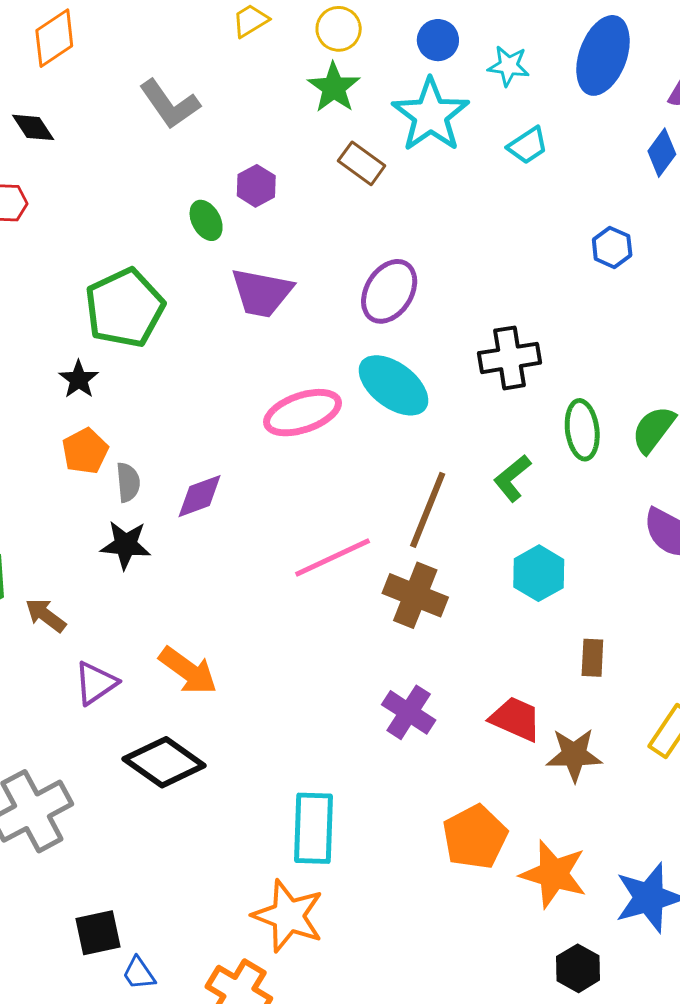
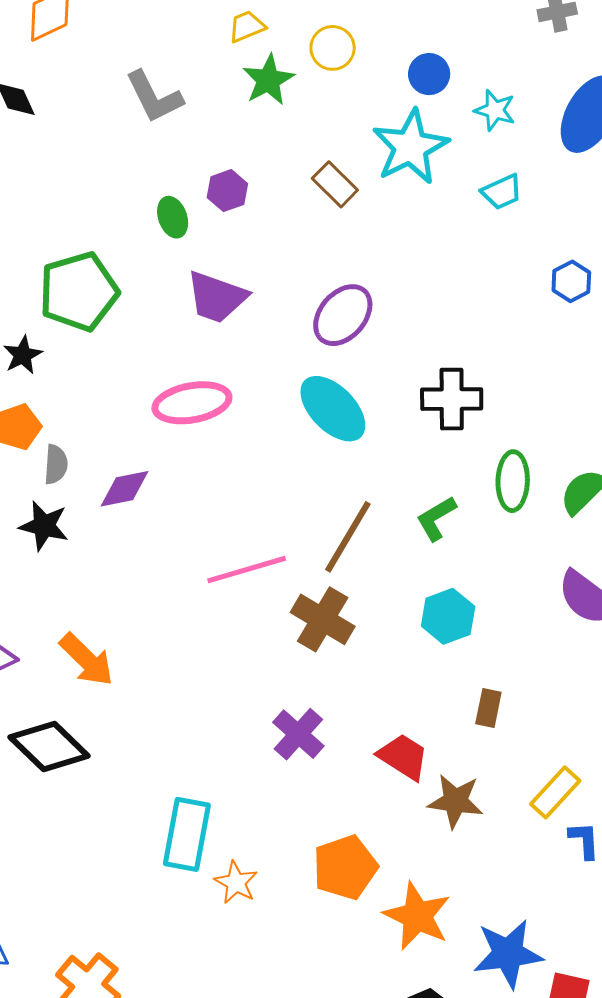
green star: (334, 88) -> (268, 80), moved
blue hexagon: (612, 247) -> (571, 281), moved
pink ellipse: (303, 413) -> (192, 403), moved
orange star: (288, 916) -> (236, 882), moved, size x0.6

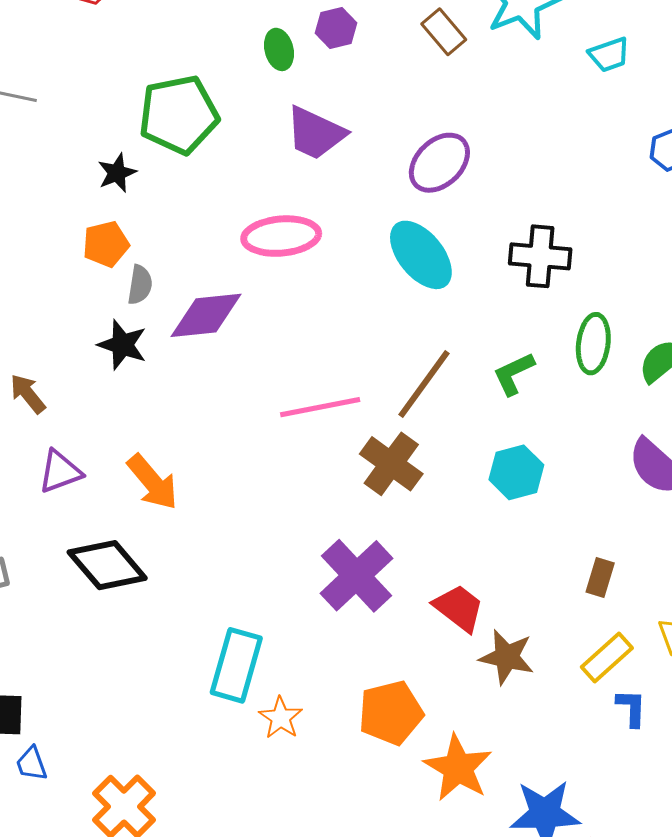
purple diamond: (124, 489) -> (206, 315), size x1.4
brown rectangle: (488, 708) -> (600, 578), moved
purple cross: (298, 734) -> (357, 576), size x1.4

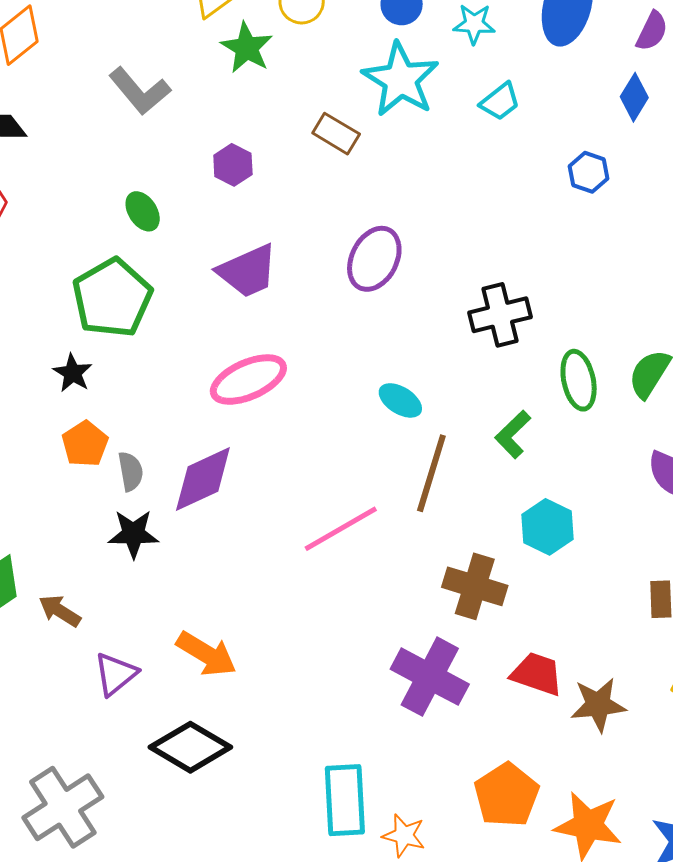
green ellipse: (279, 49) -> (143, 211), moved
purple trapezoid: (315, 133) -> (248, 271), turned -30
cyan ellipse: (421, 255) -> (400, 400), moved, size x0.6
brown cross: (391, 464) -> (475, 586), moved

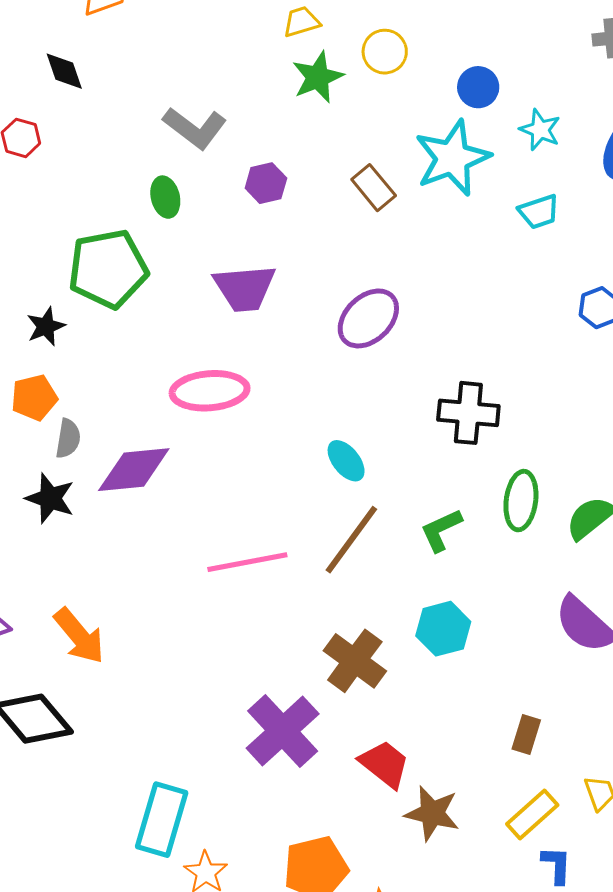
gray L-shape: (140, 91) -> (195, 128), moved, turned -32

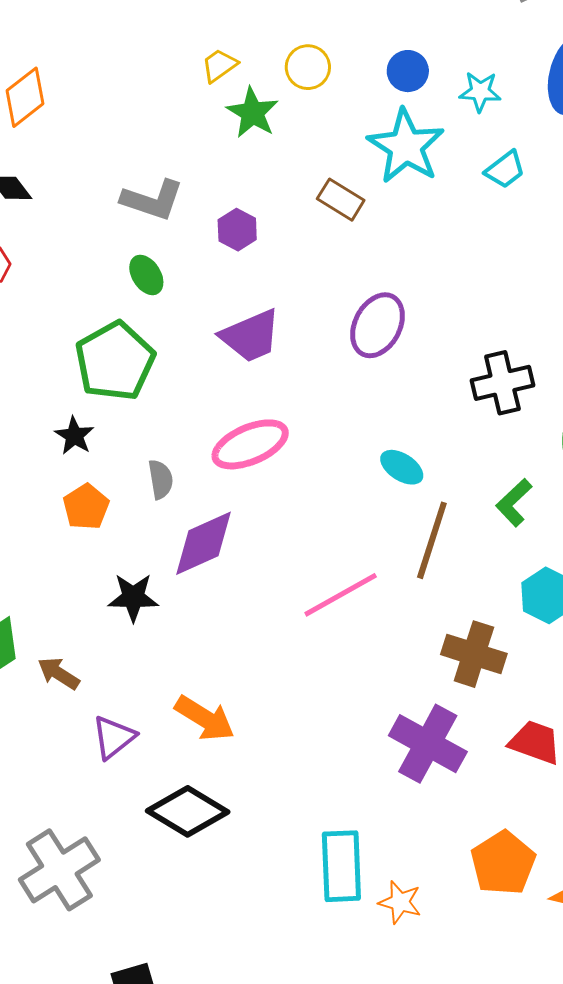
gray semicircle: (68, 439) -> (161, 479), moved

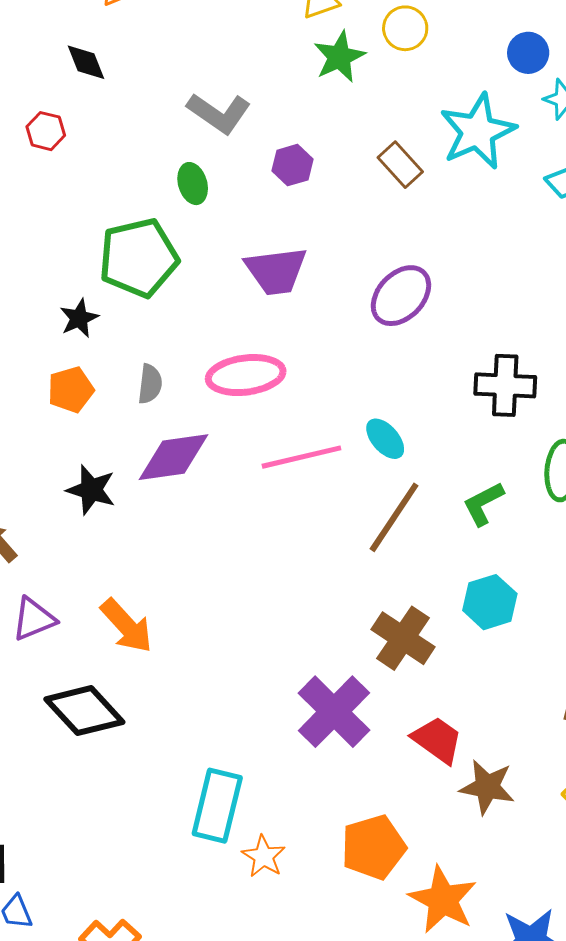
blue circle: (408, 71) -> (528, 53), moved
pink line: (341, 595) -> (301, 457), moved

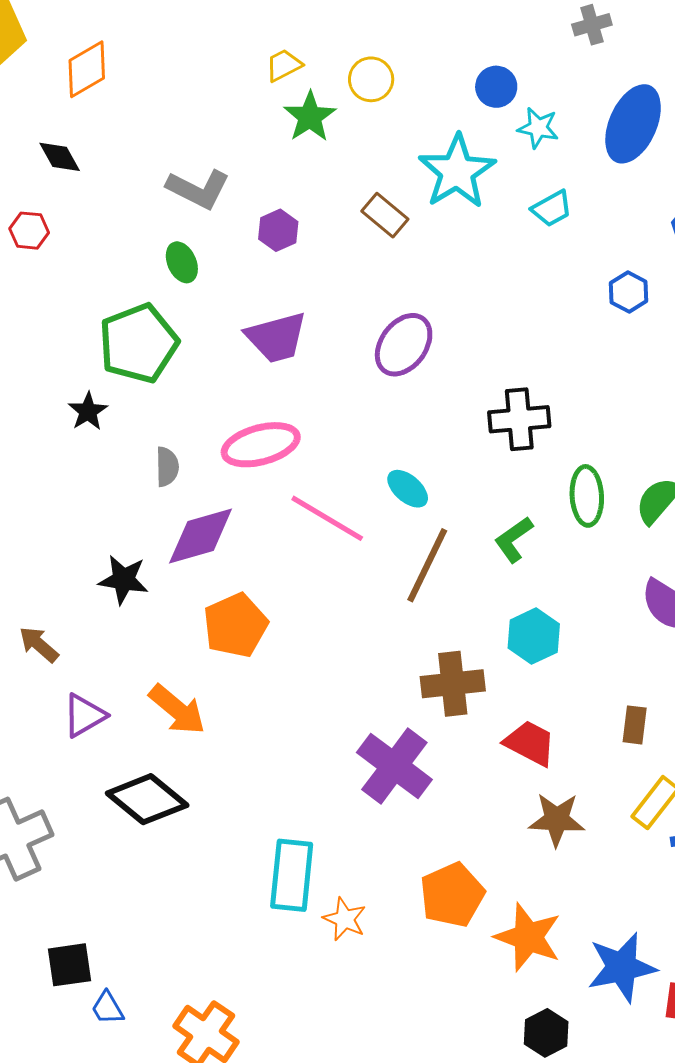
orange pentagon: (71, 390) -> (235, 625), moved, size x1.4
pink line: (301, 457) -> (327, 518), turned 52
brown cross: (403, 638) -> (453, 684), turned -32
red trapezoid: (437, 740) -> (530, 743), moved

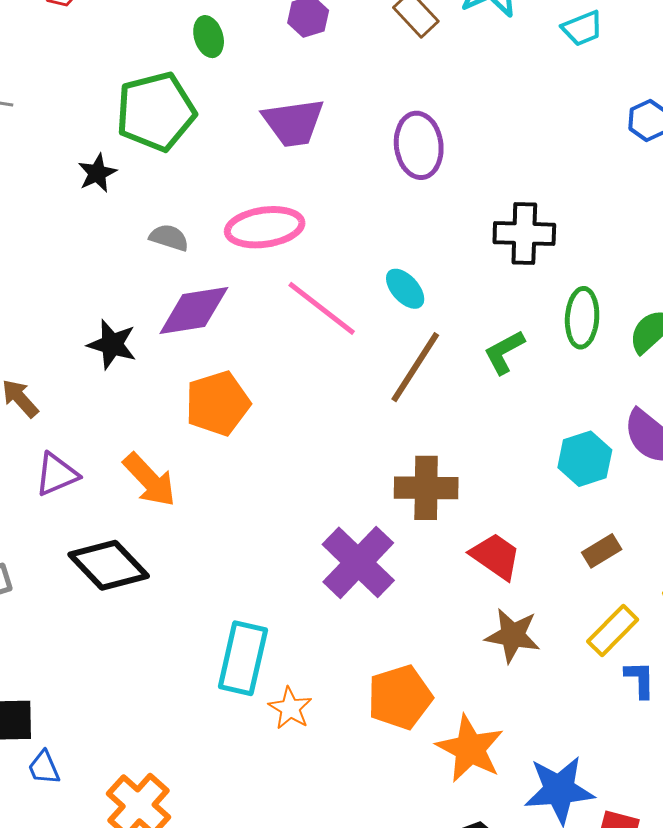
purple ellipse: (404, 345) -> (419, 145), turned -50
gray semicircle: (167, 467) -> (169, 238), turned -78
cyan hexagon: (534, 636) -> (585, 459), moved
brown rectangle: (635, 725) -> (602, 551), turned 45

